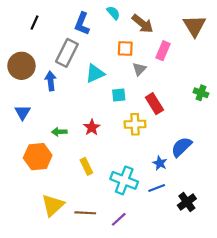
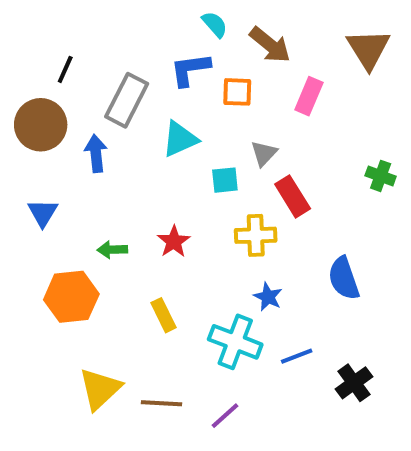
black line: (34, 23) -> (65, 69), moved
blue L-shape: (82, 24) -> (190, 69), moved, turned 60
gray triangle: (139, 69) -> (264, 153), moved
blue semicircle: (181, 147) -> (344, 278), turned -65
blue star: (160, 163) -> (268, 297), moved

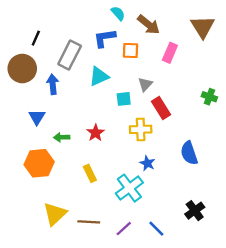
blue triangle: (43, 213) -> (37, 117), moved
cyan cross: (235, 342) -> (129, 188), turned 32
blue line: (297, 356) -> (156, 229), moved, turned 66

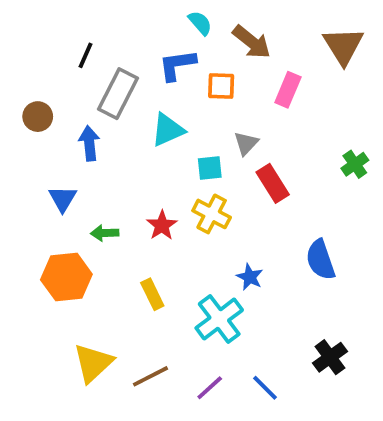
black line: (36, 38) -> (85, 55), moved
brown circle: (22, 69) -> (38, 117), size x0.6
green cross: (209, 97) -> (355, 164), turned 35
yellow cross: (141, 129) -> (212, 214), moved, turned 30
brown line: (89, 222) -> (150, 376), turned -30

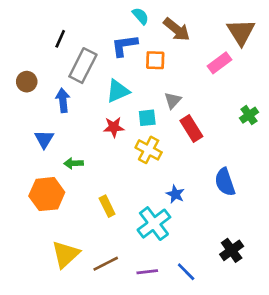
pink rectangle: (288, 90) -> (220, 63), moved, turned 30
red star: (162, 225) -> (114, 127), moved, turned 30
purple line: (210, 388) -> (147, 272), turned 35

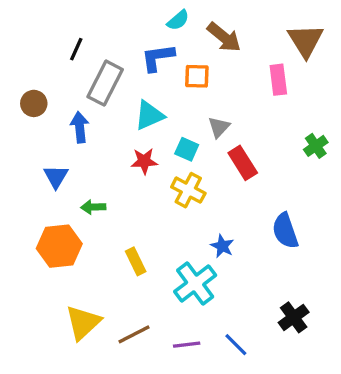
cyan semicircle: (141, 16) -> (178, 20), turned 90
pink rectangle: (220, 63) -> (278, 80), turned -60
cyan square: (147, 118) -> (187, 149), turned 30

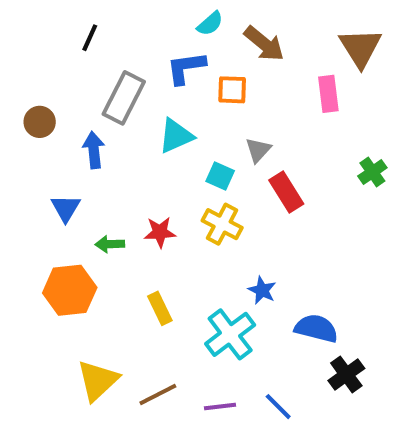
black line: (76, 49) -> (90, 38), moved
red star: (144, 161) -> (160, 232), moved
blue semicircle: (285, 231) -> (316, 328), moved, turned 123

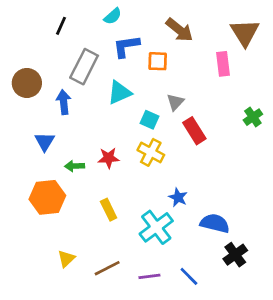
cyan semicircle: (210, 24) -> (113, 16), moved
brown circle: (40, 122) -> (27, 83), size x1.4
yellow triangle: (98, 380) -> (66, 259), size x0.6

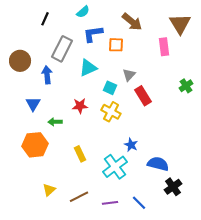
red star: (109, 158) -> (80, 106), moved

